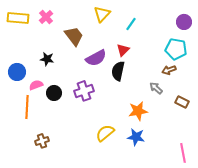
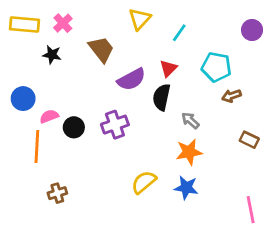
cyan pentagon: (176, 49) -> (216, 67), moved
black star: (47, 59) -> (52, 55), moved
gray arrow: (156, 88) -> (190, 120), moved

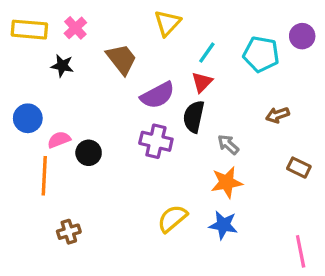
cyan line: (179, 33) -> (207, 53), moved
cyan pentagon: (216, 67) -> (261, 54), moved
purple cross: (115, 125) -> (156, 141), moved, turned 32

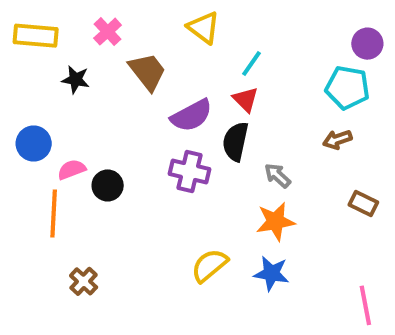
yellow triangle: (167, 23) -> (203, 28), turned -36
pink cross: (75, 28) -> (108, 32), moved
cyan pentagon: (261, 54) -> (347, 88), moved
red triangle: (202, 82) -> (245, 100), turned -30
brown cross: (69, 232) -> (84, 281), turned -30

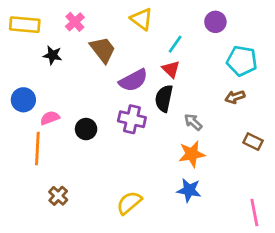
purple circle: (367, 44) -> (215, 22), moved
black circle: (108, 185) -> (86, 129), moved
yellow semicircle: (209, 265) -> (129, 203), moved

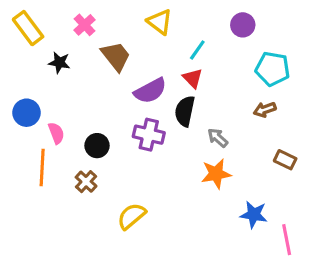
yellow rectangle: (25, 25) -> (28, 28), turned 48
pink semicircle: (50, 118) -> (56, 133), turned 90
blue star: (189, 190) -> (254, 215), moved
brown cross: (58, 196) -> (86, 182), moved
yellow semicircle: (129, 203) -> (131, 216), moved

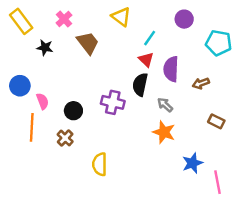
cyan pentagon: (273, 69) -> (219, 43), moved
purple semicircle: (150, 91) -> (171, 69), moved, turned 120
orange star: (216, 174) -> (164, 132), turned 30
blue star: (254, 215) -> (192, 163), turned -30
yellow semicircle: (131, 216) -> (100, 164), turned -50

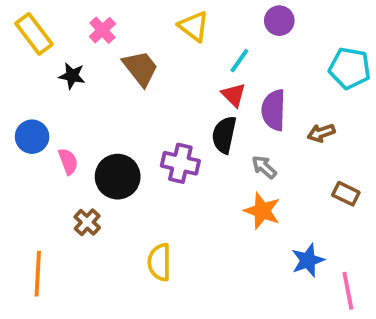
purple circle: (184, 19) -> (279, 21), moved
black circle: (73, 111) -> (118, 177), size x1.5
orange line: (32, 127) -> (38, 274), moved
brown cross: (65, 138) -> (87, 222), moved

